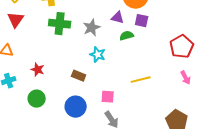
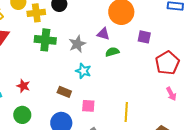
purple square: (142, 21) -> (144, 37), moved
yellow line: (141, 80) -> (126, 112), moved, turned -72
pink square: (108, 97) -> (88, 106), moved

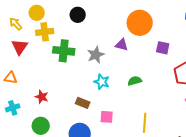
yellow cross: (36, 13) -> (45, 32), moved
green semicircle: (112, 52) -> (135, 81), moved

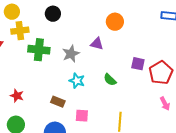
orange circle: (140, 23) -> (115, 22), size x0.7
purple square: (163, 48) -> (138, 64), moved
green semicircle: (135, 81) -> (110, 80), turned -120

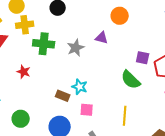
green semicircle: (110, 80) -> (131, 80), moved, size x1.5
cyan star: (77, 81) -> (80, 87), moved
red star: (17, 96) -> (24, 72), moved

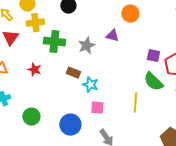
green semicircle: (131, 80) -> (153, 82), moved
brown rectangle: (63, 96) -> (73, 73), moved
yellow line: (125, 116) -> (135, 103), moved

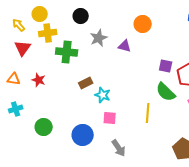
gray star: (86, 46) -> (99, 38), moved
red star: (34, 70) -> (39, 80), moved
brown rectangle: (73, 73) -> (86, 83), turned -48

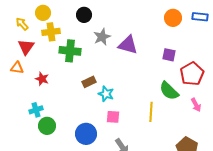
orange circle: (143, 24) -> (173, 18), moved
purple triangle: (125, 46) -> (128, 45), size x1.5
purple square: (166, 66) -> (169, 55), moved
orange triangle: (14, 79) -> (17, 68), moved
cyan cross: (16, 109) -> (36, 110), moved

